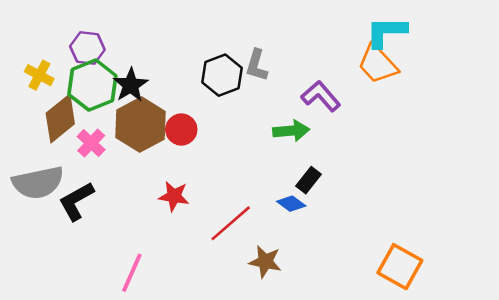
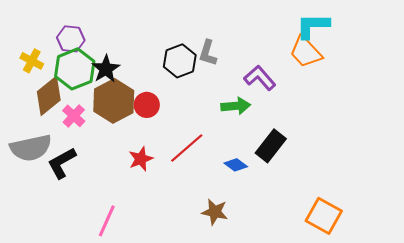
black rectangle: (308, 180) -> (271, 146), moved, size x1.5
red star: (174, 196) -> (141, 159), turned -30
red line: (231, 223) -> (187, 148), moved

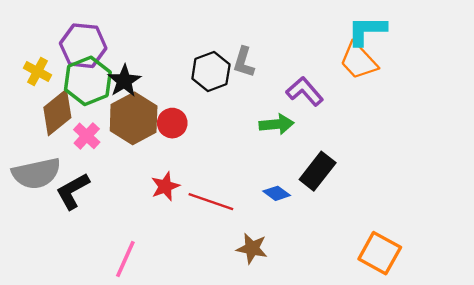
purple hexagon: (71, 39) -> (83, 46), size x1.4
red line: (187, 148) -> (211, 202), moved, turned 60

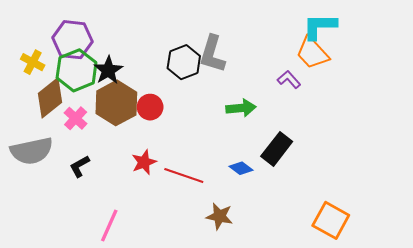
gray L-shape: (244, 62) -> (212, 54), size x1.4
purple L-shape: (305, 91) -> (289, 79), moved, size x0.7
black L-shape: (73, 191) -> (80, 166), moved, size x0.7

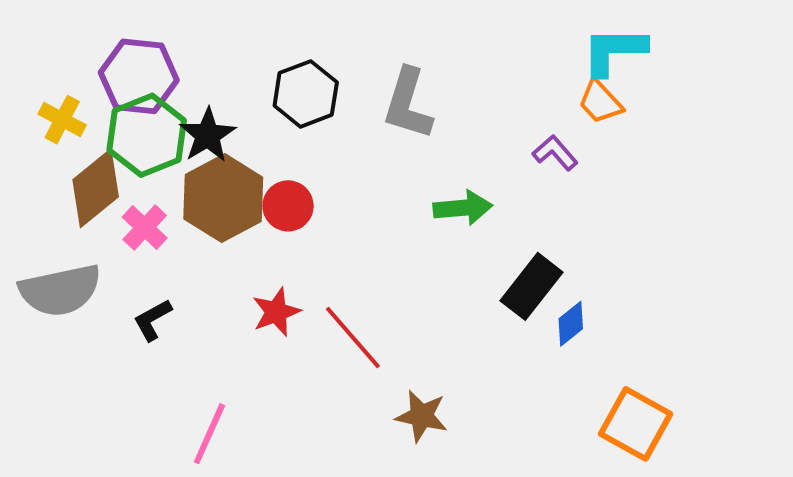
orange trapezoid: (312, 53) -> (600, 102), size x0.7
black hexagon: (184, 62) -> (306, 94), moved
blue diamond: (241, 168) -> (571, 324), moved, turned -75
red line: (184, 175) -> (353, 337), turned 30

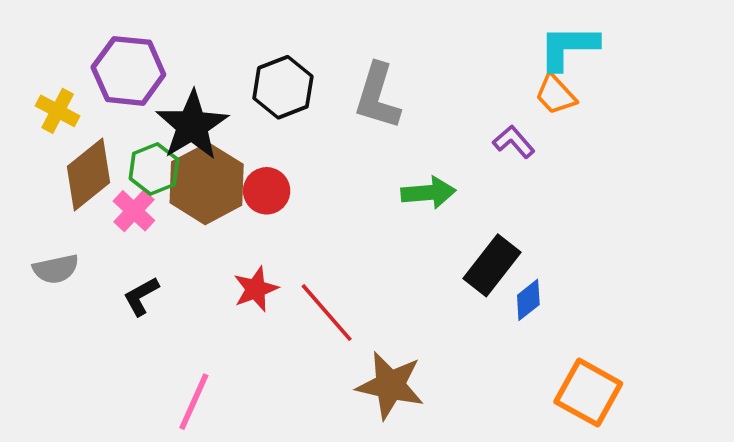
green hexagon: (147, 135) -> (154, 169), moved, size x0.7
black star: (208, 135) -> (192, 125), size x1.4
gray semicircle: (60, 290) -> (56, 269), size x0.6
brown star: (422, 416) -> (390, 385), size x1.4

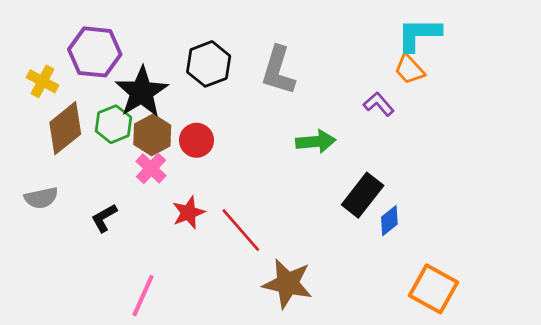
brown hexagon: (207, 184) -> (152, 135), size x0.7
pink cross: (134, 211) -> (151, 168), moved

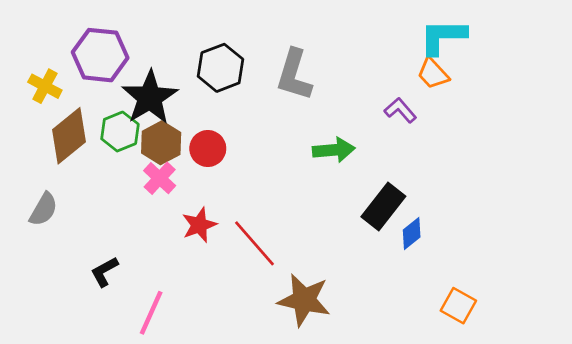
gray semicircle: (41, 198) -> (44, 209), turned -48
black L-shape: (104, 218) -> (104, 272), moved
orange square: (434, 289) -> (458, 306), size x0.7

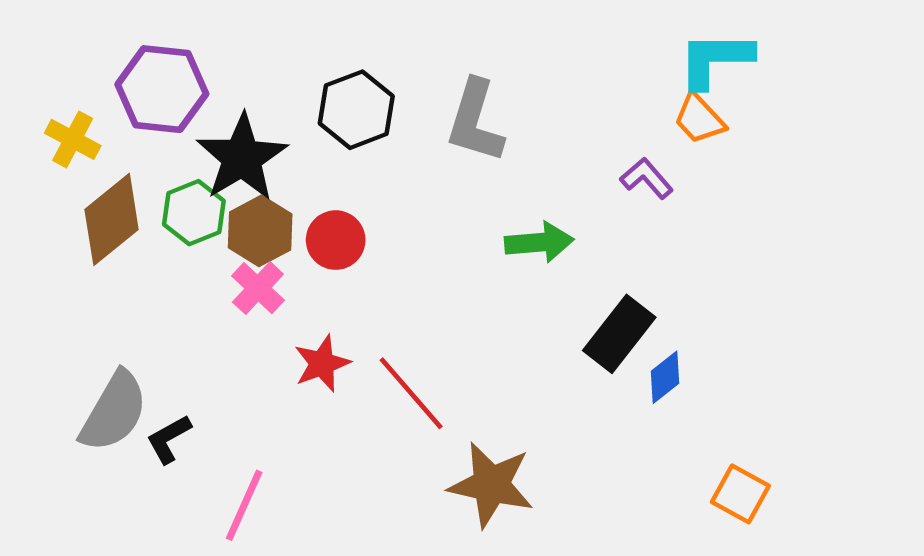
gray semicircle: (44, 209) -> (114, 412), moved, size x1.5

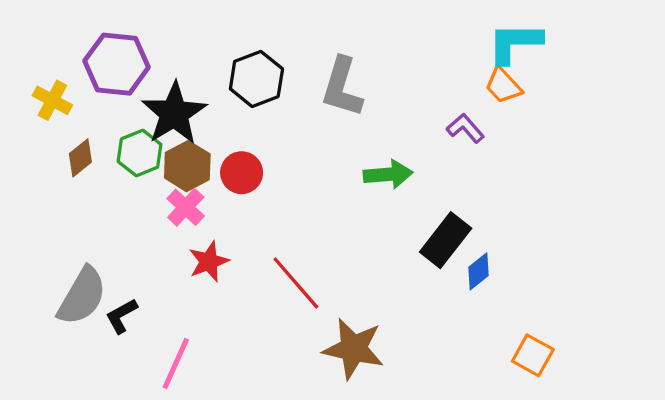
brown diamond: (112, 219) -> (80, 158), size x0.6
red star: (322, 364) -> (209, 262), moved

